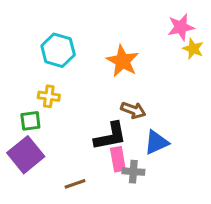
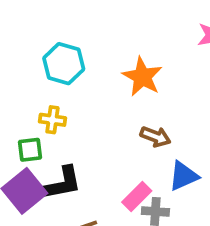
black L-shape: (110, 136) -> (62, 183), moved
pink rectangle: (118, 159) -> (137, 197), turned 55

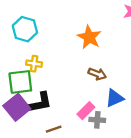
cyan hexagon: (64, 64) -> (25, 29), moved
green square: (30, 150) -> (20, 82), size x1.6

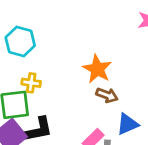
orange star: (89, 37) -> (97, 69), moved

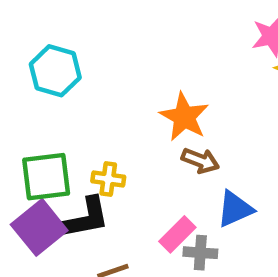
yellow cross: (31, 83) -> (108, 179), moved

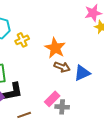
yellow cross: (108, 179) -> (22, 40), moved, turned -32
blue triangle: (235, 209) -> (82, 73), moved

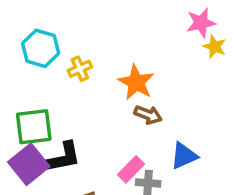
blue triangle: (82, 73) -> (184, 156), moved

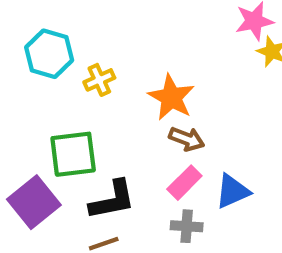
green square: (34, 127) -> (73, 154), moved
black L-shape: (63, 157) -> (112, 200), moved
pink rectangle: (131, 169) -> (184, 183), moved

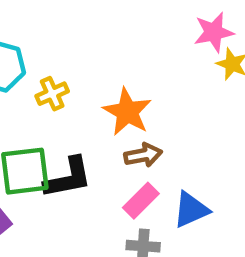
brown arrow: (187, 139) -> (143, 155), turned -32
black L-shape: (112, 200) -> (68, 178), moved

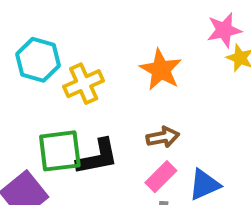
yellow cross: (52, 94) -> (84, 84), size x1.4
orange star: (127, 112) -> (161, 70), moved

